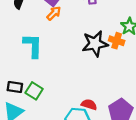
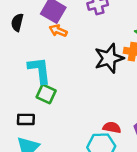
orange arrow: (54, 13) -> (58, 31), turned -105
green square: (34, 91) -> (46, 94), moved

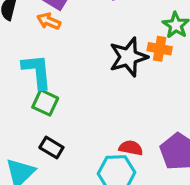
orange arrow: (58, 31) -> (49, 21), moved
black rectangle: (26, 119) -> (51, 148), moved, turned 30

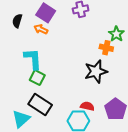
black star: (128, 57) -> (96, 71), moved
black rectangle: (51, 148) -> (40, 104), size x1.6

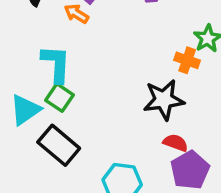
red semicircle: (87, 106) -> (176, 143), moved
cyan triangle: (21, 119) -> (25, 110), moved

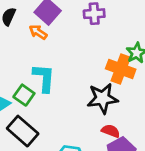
orange cross: (187, 60) -> (121, 69), size x1.5
cyan L-shape: (56, 64) -> (44, 78), moved

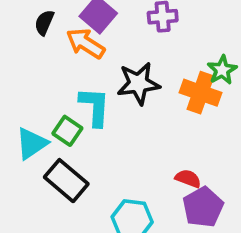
orange arrow: (38, 32) -> (85, 43), size x1.5
black star: (102, 98) -> (138, 83), moved

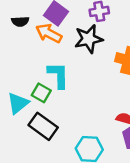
black semicircle: (44, 23) -> (20, 21), turned -112
black star: (138, 83) -> (89, 39), moved

